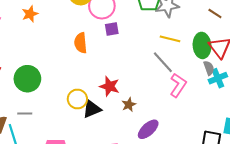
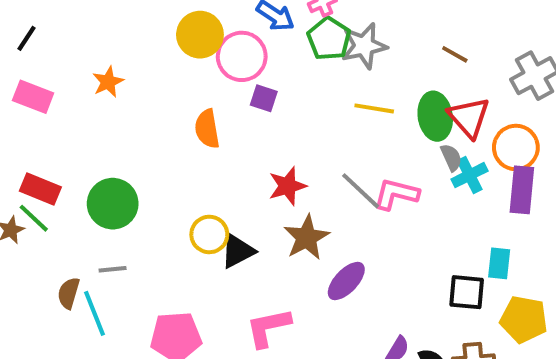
purple square: (112, 29) -> (264, 98), turned 32
gray line: (163, 62) -> (361, 191), moved
pink L-shape: (178, 85) -> (396, 194), turned -105
red star: (110, 86) -> (287, 186), moved, turned -30
brown star: (129, 105) -> (307, 238), size x1.6

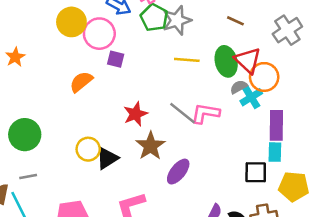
orange semicircle: (207, 129) -> (81, 82), turned 65
orange circle: (516, 147) -> (264, 77), moved
gray semicircle: (451, 157) -> (239, 87), turned -90
purple rectangle: (522, 190) -> (276, 125), moved

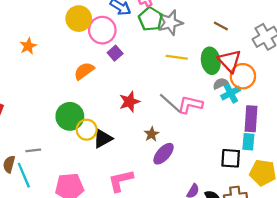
purple square: (116, 59) -> (115, 53), turned 32
green circle: (25, 135) -> (70, 116), moved
brown star: (150, 146) -> (152, 134), moved, size x0.6

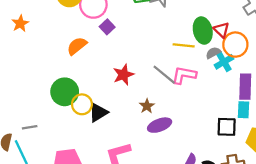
yellow line: (177, 57) -> (184, 45), moved
red triangle: (230, 61) -> (221, 30), size x0.7
purple ellipse: (164, 154) -> (160, 125), turned 30

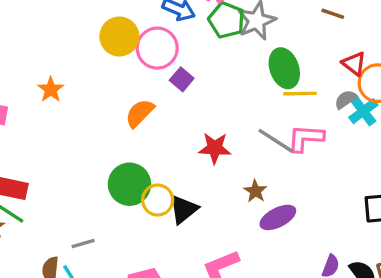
green ellipse: (203, 30) -> (284, 68), moved
red star: (123, 75) -> (215, 148), turned 30

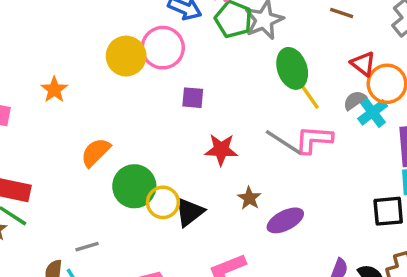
yellow circle: (119, 37) -> (126, 56), moved
purple square: (182, 79) -> (193, 98), moved, turned -35
yellow line: (300, 94) -> (308, 94), turned 56
orange semicircle: (140, 113) -> (96, 152), moved
brown star: (255, 191) -> (249, 198), moved

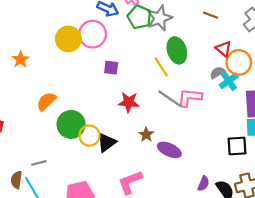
yellow line: (308, 94) -> (161, 67), moved
purple ellipse: (285, 220) -> (169, 150), turned 50

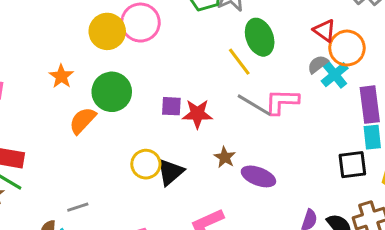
orange star: (21, 59) -> (61, 76), moved
purple square: (111, 68) -> (171, 106), moved
green circle: (71, 124) -> (112, 92), moved

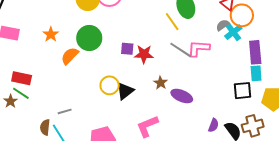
orange star: (61, 76) -> (51, 34), moved

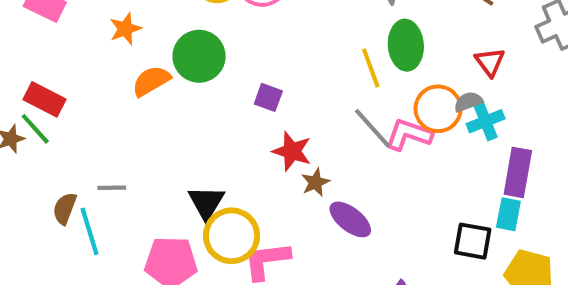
orange circle: (242, 15) -> (438, 109), moved
red star: (144, 54) -> (292, 151), moved
yellow circle: (110, 85) -> (232, 236), moved, size x1.4
black triangle: (125, 91) -> (206, 202), moved, turned -36

